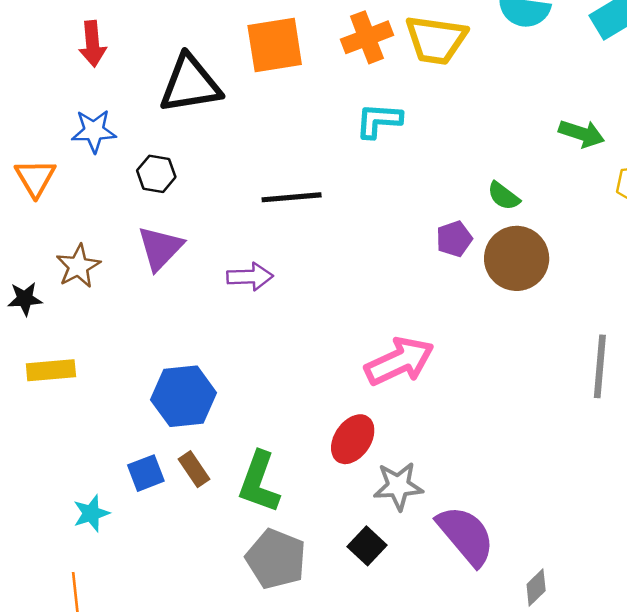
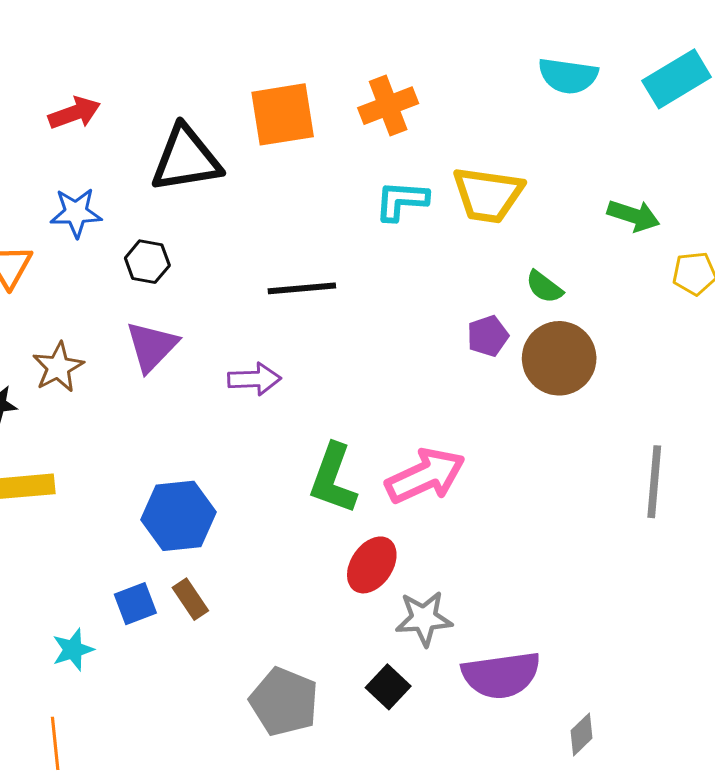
yellow trapezoid: (436, 40) -> (488, 195), moved
red arrow: (93, 44) -> (74, 113), turned -105
green L-shape: (259, 482) -> (333, 479), moved
purple semicircle: (466, 535) -> (501, 675), turned 122

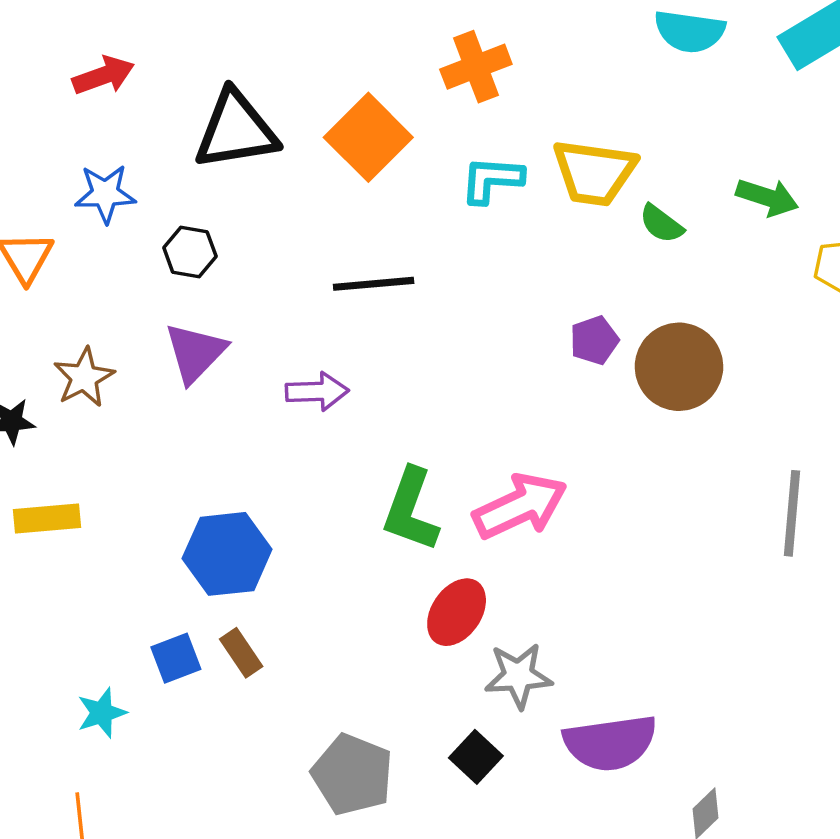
orange square: (283, 114) -> (368, 137), moved, turned -36
green semicircle: (544, 287) -> (661, 224), moved

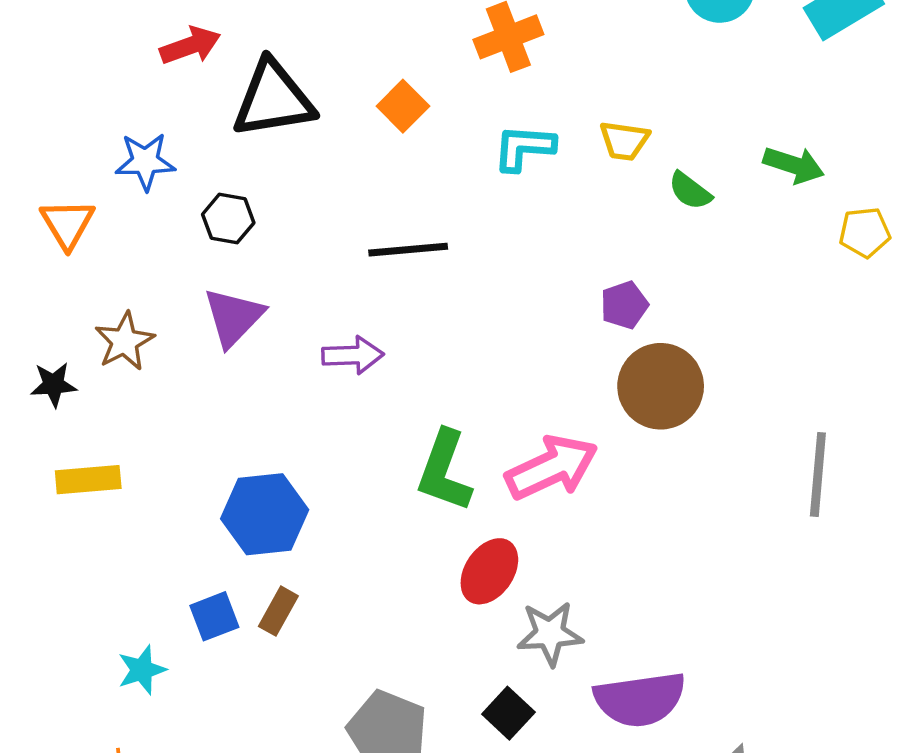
red arrow: (103, 75) -> (190, 46), moved
orange square: (368, 137) -> (403, 106), size x0.6
yellow trapezoid: (594, 173) -> (624, 141), size x0.6
brown circle: (679, 367) -> (661, 386), moved
brown rectangle: (241, 653) -> (278, 611), turned 63

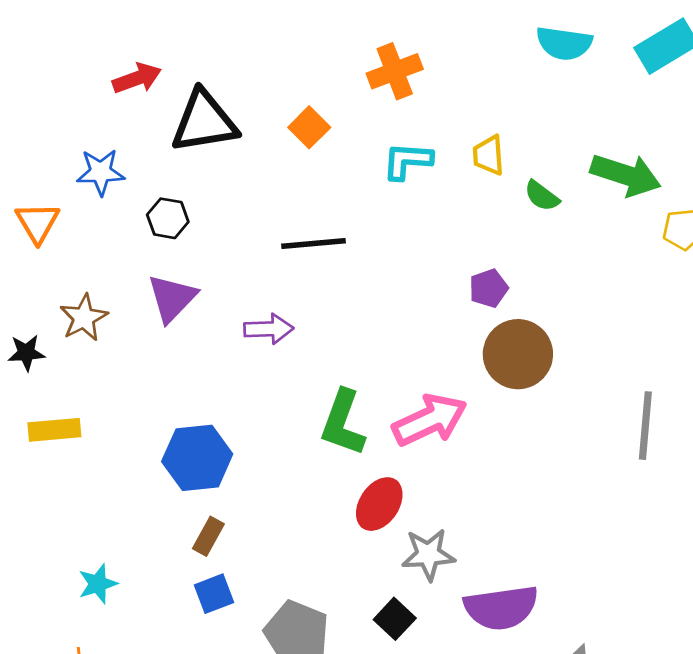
yellow trapezoid: (624, 141) -> (489, 155), turned 78
green arrow: (794, 165) -> (626, 175), size x1.4
blue square: (214, 616) -> (214, 594), moved

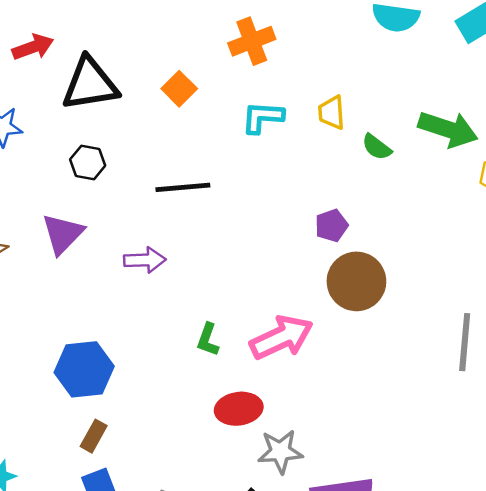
black hexagon: (168, 218) -> (88, 162), moved
green L-shape: (343, 423) -> (208, 340), size x0.6
red ellipse: (379, 504) -> (239, 409), turned 48

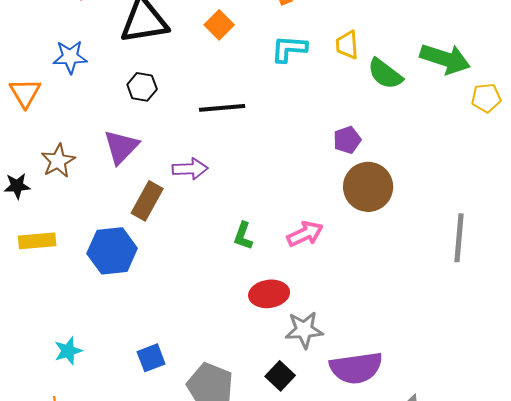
green semicircle: (377, 147) -> (385, 74), size x1.4
pink arrow: (282, 337) -> (305, 234), size x0.7
blue hexagon: (84, 369) -> (112, 251), moved
brown rectangle: (94, 436) -> (147, 201), moved, size x1.4

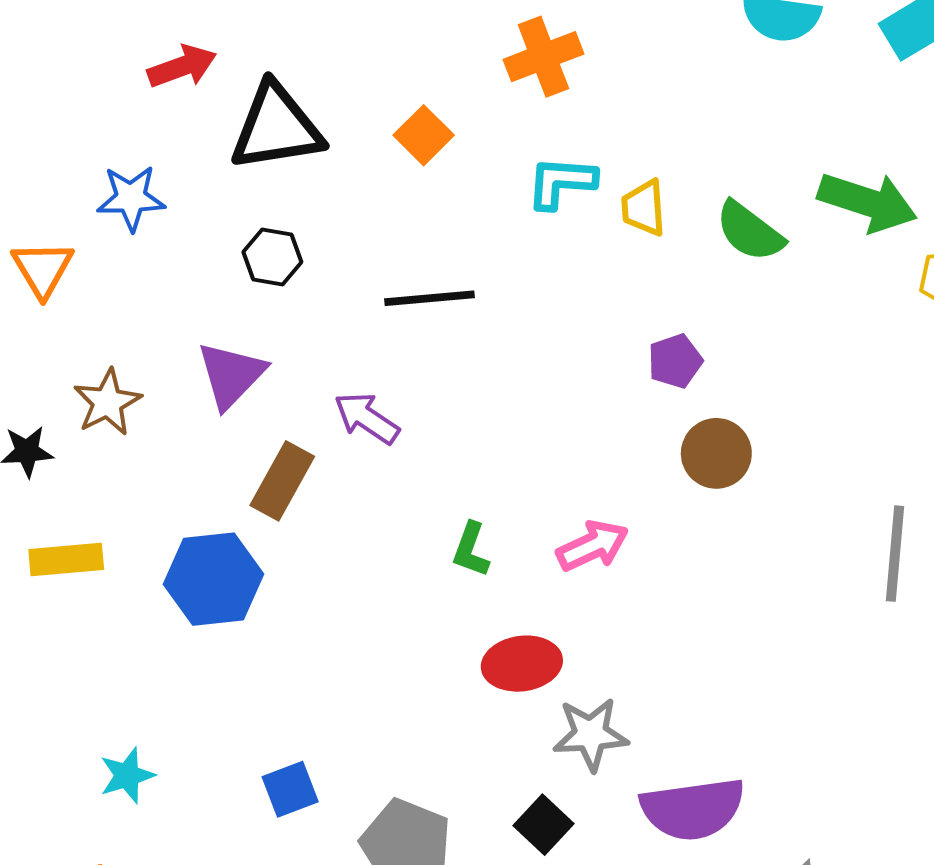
yellow trapezoid: (347, 45) -> (644, 208), moved
purple arrow: (190, 169) -> (367, 418), turned -144
brown circle: (368, 187) -> (716, 453), size x0.7

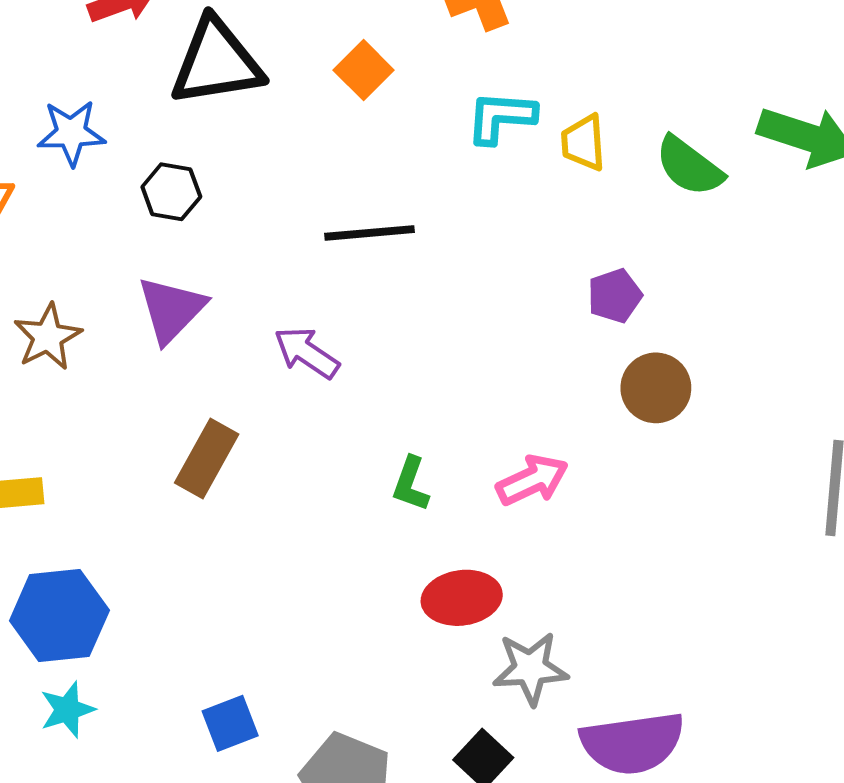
black hexagon: (272, 257) -> (171, 192), moved
brown rectangle: (282, 481) -> (207, 459), moved
blue hexagon: (213, 579) -> (59, 615), moved

